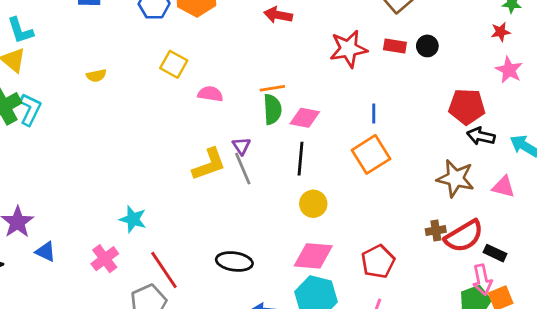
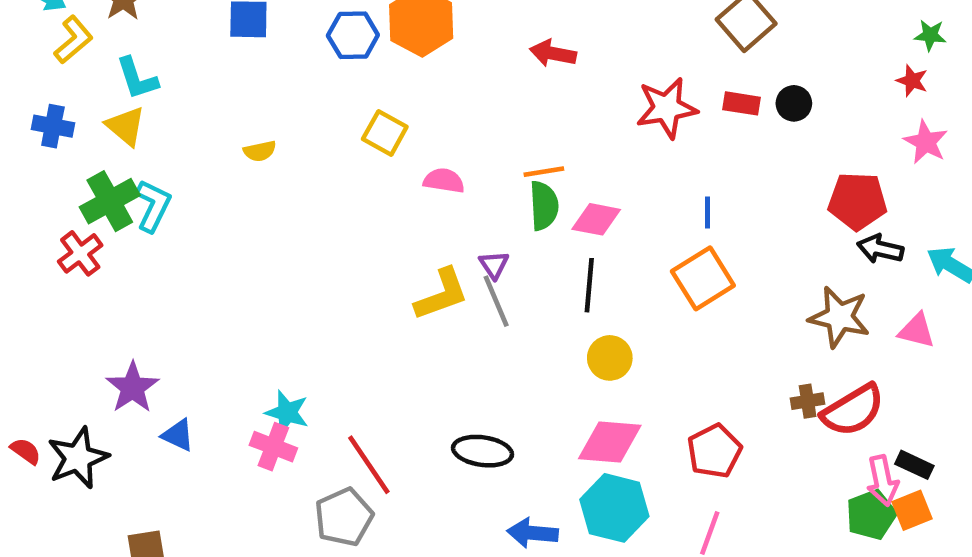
red star: (501, 32) -> (912, 81), turned 30
cyan star: (133, 219) -> (287, 412), moved
black rectangle: (495, 253) -> (914, 465), moved
pink cross: (105, 259) -> (273, 447), turned -32

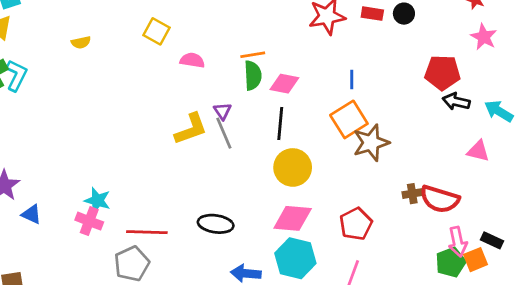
brown star: (839, 317) -> (371, 143), moved, turned -30
yellow circle: (610, 358) -> (293, 167), size x1.4
red semicircle: (853, 410) -> (440, 199), turned 48
red line: (369, 465) -> (147, 232), turned -54
black rectangle: (914, 465) -> (492, 240), moved

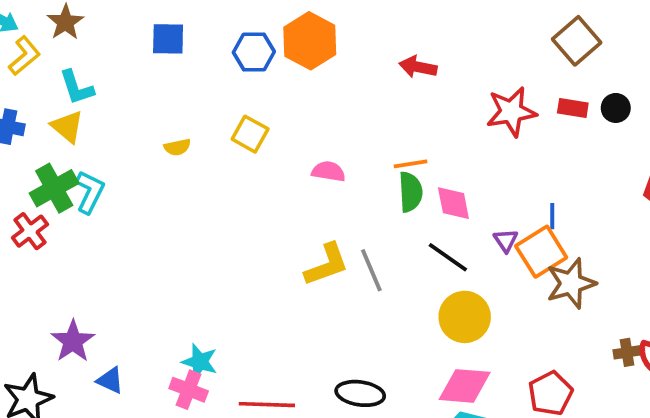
yellow square: (157, 31) -> (250, 134), moved
blue line: (352, 80) -> (552, 216), moved
pink diamond: (284, 84) -> (453, 203), turned 68
purple triangle: (223, 111) -> (506, 240), moved
black line: (280, 124) -> (448, 257), turned -60

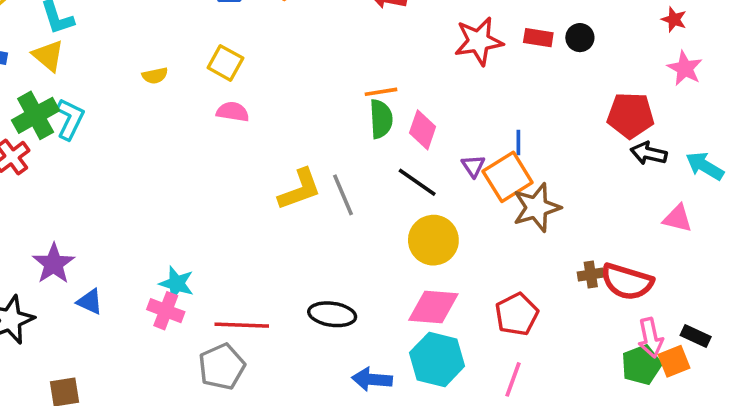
pink semicircle: (328, 171) -> (233, 112), moved
pink diamond: (453, 203) -> (423, 130), turned 30

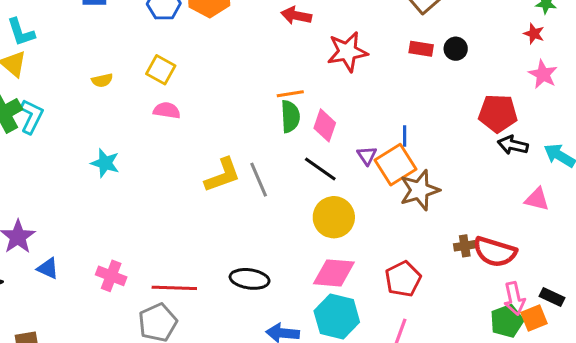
red star: (479, 41) -> (347, 52), moved
cyan star: (177, 284) -> (105, 163), moved

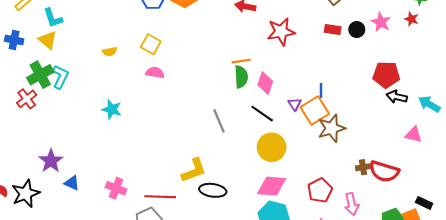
pink star: (543, 74) -> (381, 22), moved
yellow L-shape: (222, 175) -> (194, 170), moved
pink arrow: (514, 298) -> (352, 204), moved

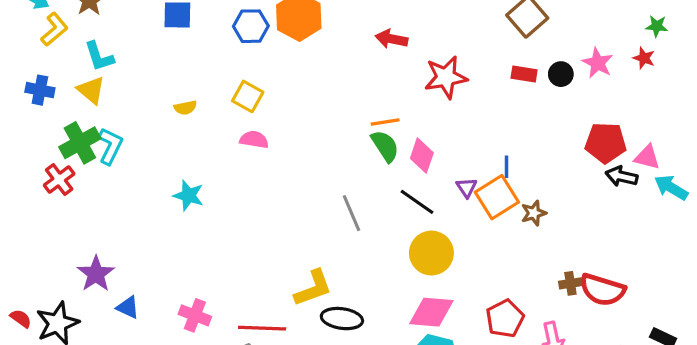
green semicircle: (241, 77) -> (385, 146), turned -30
brown star: (332, 128) -> (534, 213), moved, size x0.6
pink triangle: (414, 135) -> (647, 157), moved

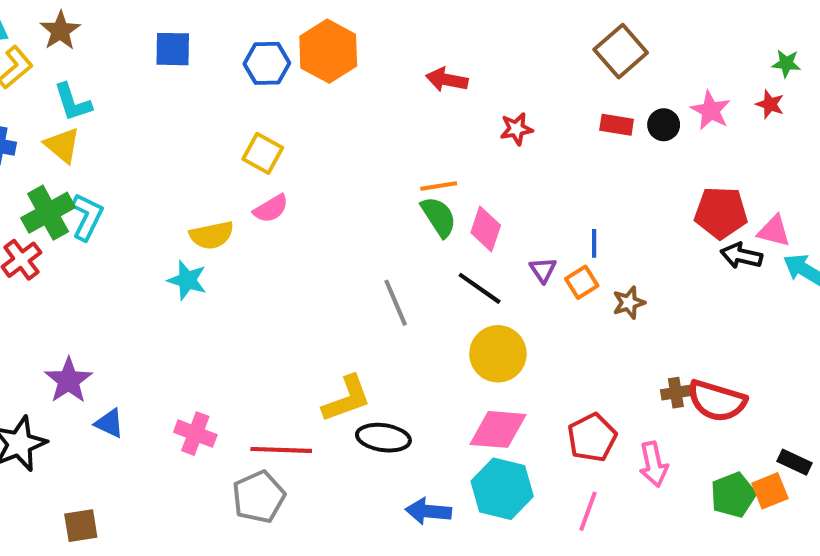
red star: (446, 77) -> (516, 129), size x0.6
yellow semicircle: (185, 108) -> (212, 235), moved, size x1.5
pink semicircle: (254, 140) -> (271, 209), turned 140
orange square: (497, 197) -> (582, 282), size x0.6

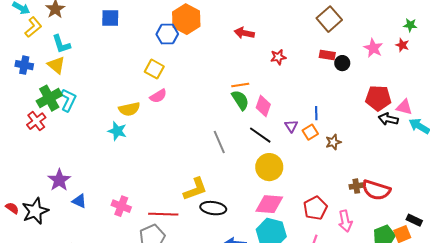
blue hexagon: (267, 63) -> (167, 34), moved
black circle: (664, 125) -> (342, 63), moved

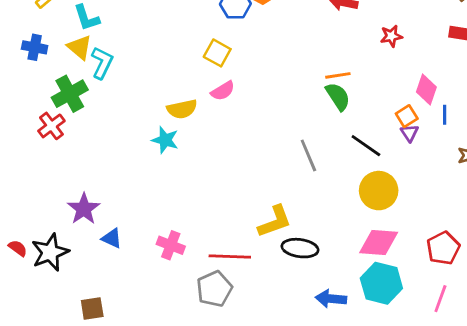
cyan L-shape: (68, 100) -> (102, 63), moved
pink diamond: (263, 106) -> (426, 89), moved
orange square: (310, 132) -> (407, 116), moved

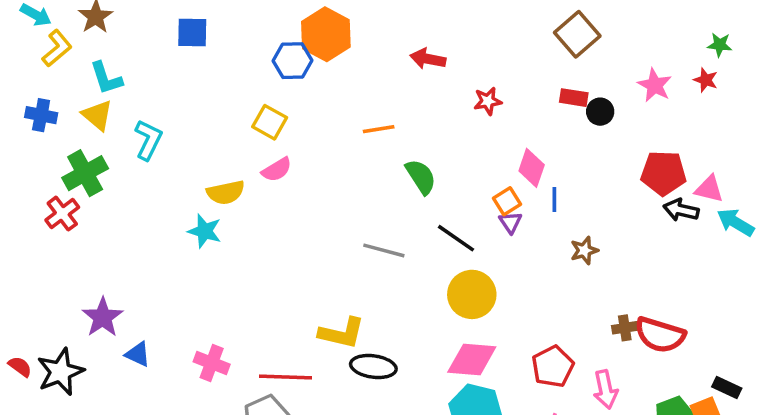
cyan L-shape: (102, 63) -> (148, 140), moved
orange line: (338, 75) -> (379, 129), moved
gray line: (308, 155) -> (384, 250), turned -52
yellow L-shape: (275, 221) -> (342, 333), turned 33

